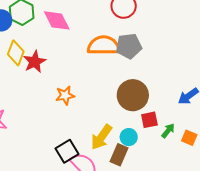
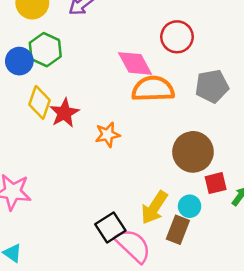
pink diamond: (57, 20) -> (135, 63), moved
gray pentagon: (129, 46) -> (212, 86), moved
orange star: (65, 95) -> (108, 135), moved

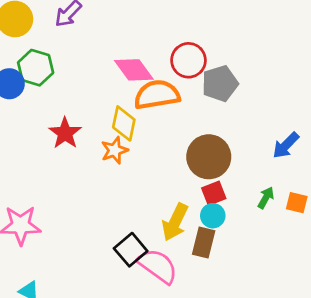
red circle: (177, 37) -> (188, 60), moved
yellow diamond: (39, 102) -> (124, 123), moved
red square: (216, 183) -> (214, 193), moved

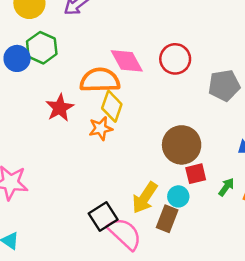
gray pentagon: (220, 84) -> (224, 85), moved
orange semicircle: (157, 95) -> (100, 80), moved
red square: (214, 193) -> (196, 174), moved

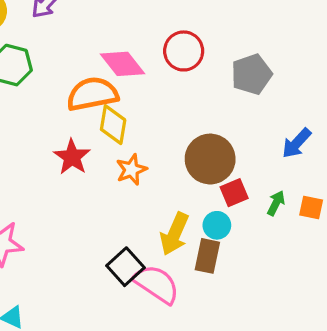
red star: (60, 108) -> (72, 157), moved
orange star: (101, 128) -> (131, 170), moved

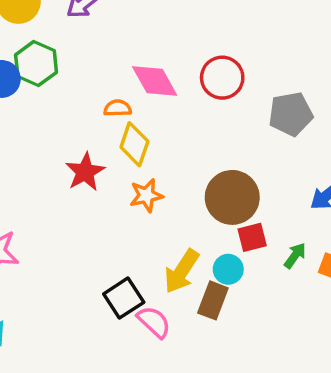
orange semicircle: (92, 94) -> (118, 108), size x0.5
pink semicircle: (157, 284) -> (154, 322), size x0.7

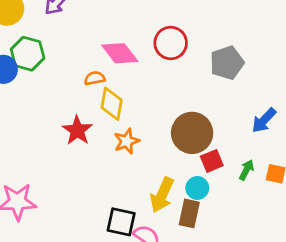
black square: (124, 298) -> (121, 222), turned -36

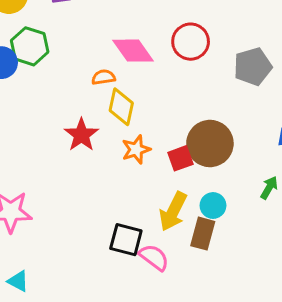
red square: (212, 161) -> (180, 158), moved

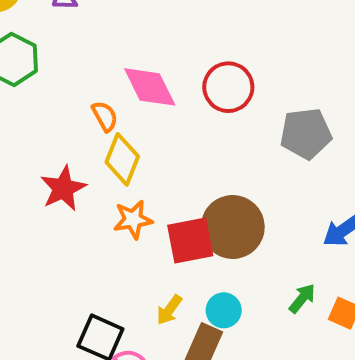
orange semicircle: (103, 77) -> (105, 116), turned 60
red square: (180, 158) -> (190, 241), size x1.4
yellow arrow: (173, 211) -> (169, 310), size x0.6

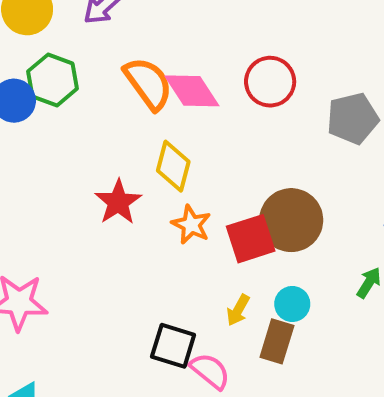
orange semicircle: (105, 116) -> (148, 83), moved, size x1.8
orange star: (133, 219) -> (191, 225), turned -30

